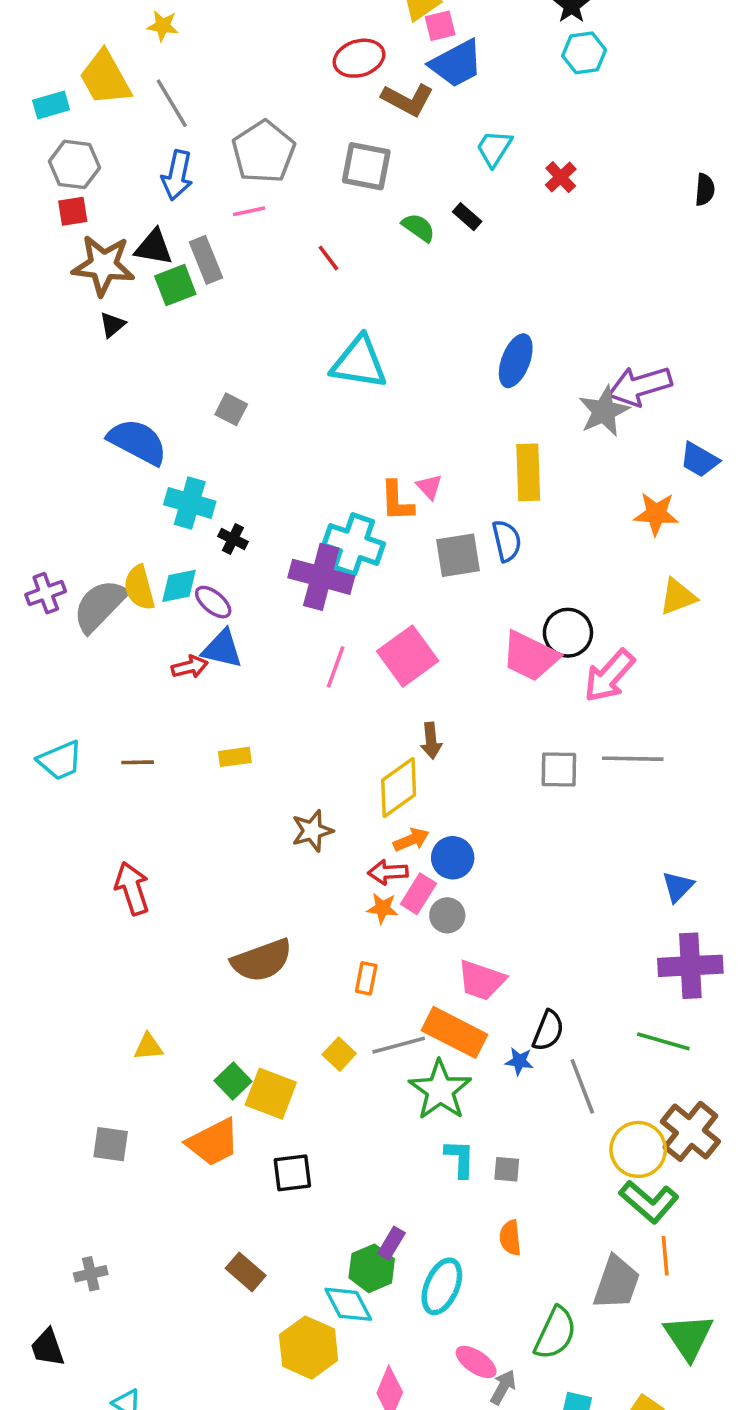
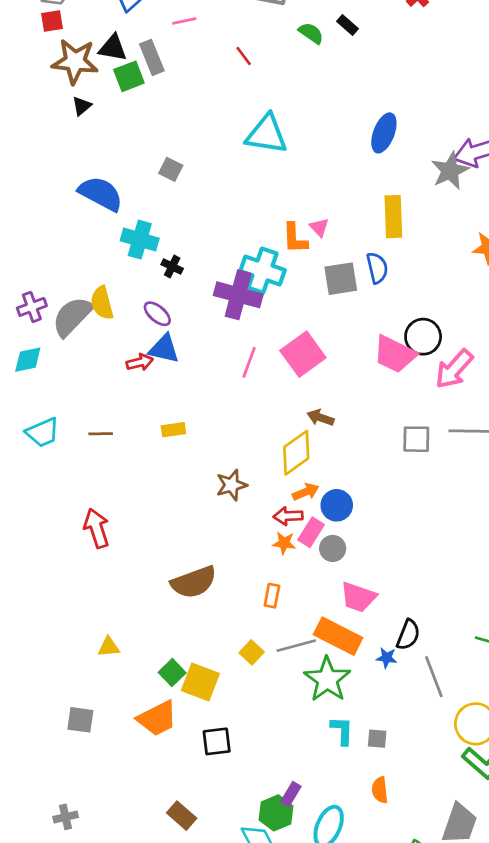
cyan diamond: (179, 586) -> (28, 360), moved
brown arrow: (431, 741) -> (321, 418), turned 115

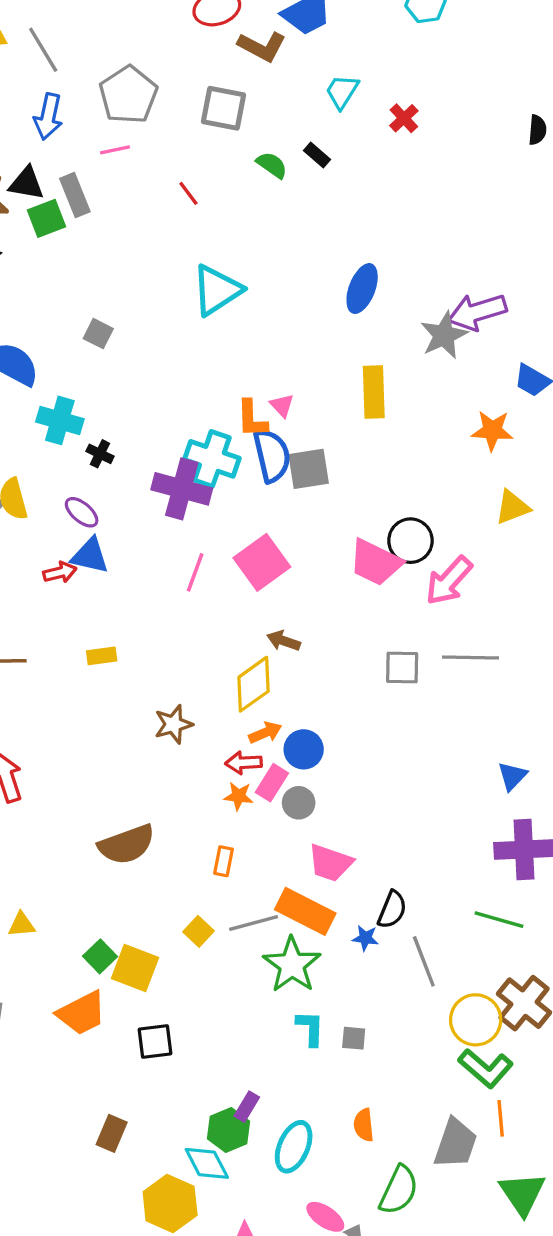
cyan triangle: (267, 134) -> (217, 290), turned -42
blue semicircle: (377, 268) -> (272, 455), moved, size x1.4
orange semicircle: (380, 790) -> (364, 1125), moved
brown rectangle: (182, 816) -> (112, 1133), turned 72

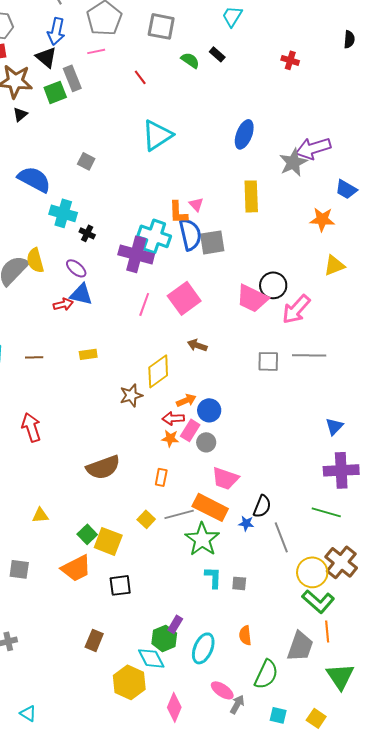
red cross: (404, 118) -> (290, 60), moved, turned -30
black triangle: (26, 183) -> (46, 57), moved, turned 30
yellow diamond: (254, 684) -> (158, 371), moved

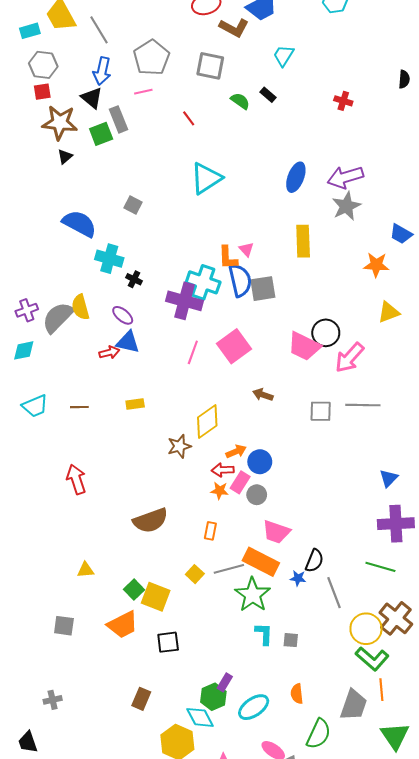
purple arrow: (313, 148) -> (345, 177), moved
brown arrow: (197, 345) -> (263, 395), moved
cyan ellipse: (203, 648) -> (254, 707), turned 32

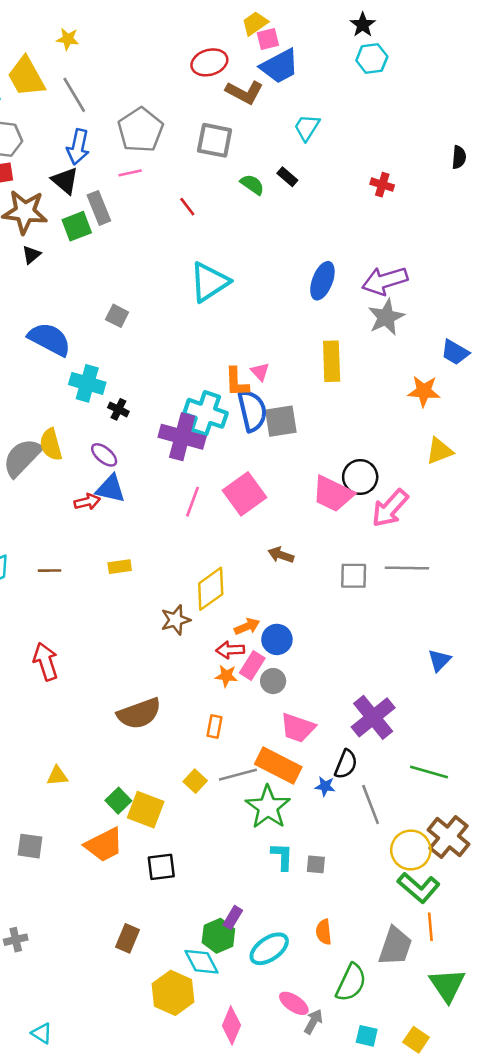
purple cross: (396, 524) -> (373, 717), moved, turned -36

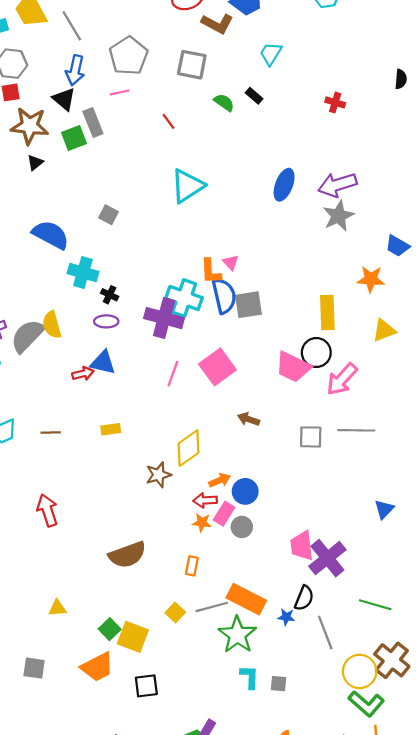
yellow rectangle: (332, 361) -> (327, 313), moved
purple ellipse: (104, 455) -> (106, 321), moved, turned -40
pink trapezoid: (298, 728) -> (302, 546), moved, turned 64

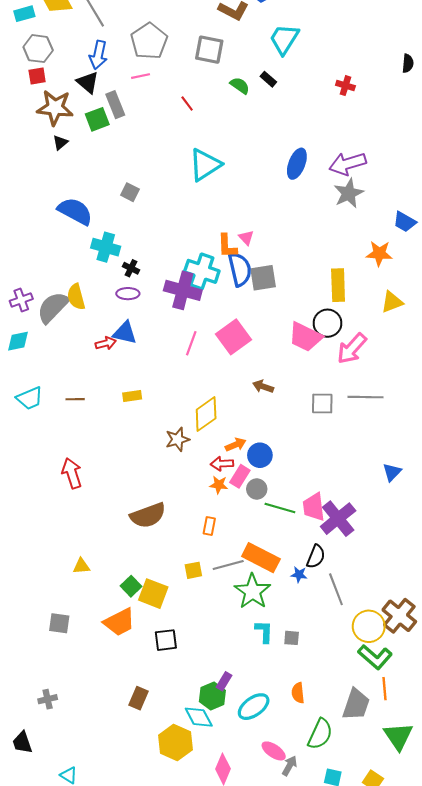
cyan trapezoid: (271, 54) -> (284, 39), size x1.4
green line: (375, 605) -> (280, 508), moved
yellow square: (175, 613) -> (193, 570), turned 36

